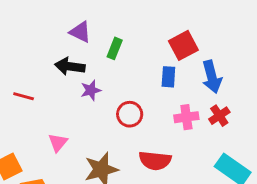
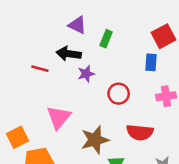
red line: (24, 96) -> (40, 69), moved
pink triangle: (58, 143) -> (59, 117), size x1.5

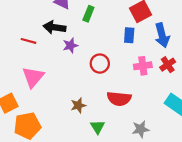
pink triangle: (59, 117) -> (33, 77), moved
brown star: (95, 140) -> (78, 105), size x0.6

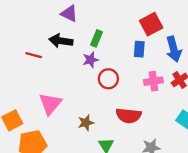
green rectangle: (88, 14) -> (97, 38), moved
purple star: (70, 45) -> (91, 60), moved
pink triangle: (33, 77) -> (50, 104), moved

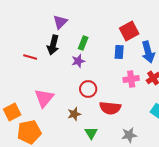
purple triangle: (69, 14) -> (60, 22), turned 49
black arrow: (61, 41) -> (53, 45), turned -84
red circle: (108, 79) -> (88, 89), moved

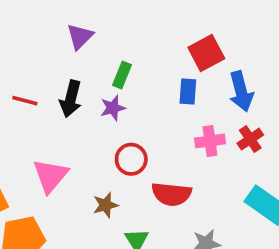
black arrow: (53, 45) -> (71, 99), moved

